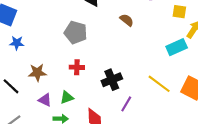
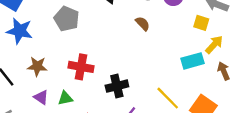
gray pentagon: (76, 32) -> (67, 19), moved
blue star: (17, 43) -> (20, 31), size x1.6
red cross: (77, 67) -> (81, 67), size x1.5

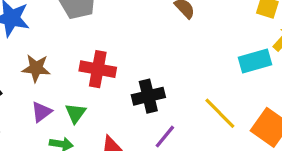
purple triangle: (41, 97) -> (41, 112), turned 49
green triangle: (65, 98) -> (76, 113), turned -42

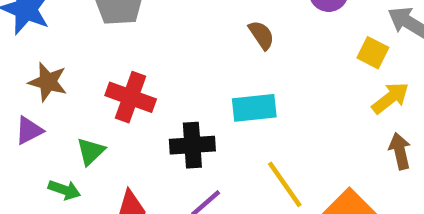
cyan rectangle: (255, 61) -> (254, 108), moved
purple triangle: (41, 112) -> (29, 130), moved

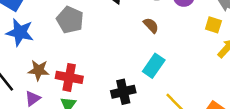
red cross: (131, 97) -> (69, 77), moved
cyan rectangle: (254, 108) -> (154, 66), turned -40

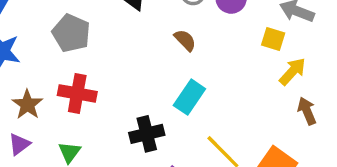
brown star: (39, 70) -> (27, 104), turned 30
red cross: (69, 77) -> (77, 93), moved

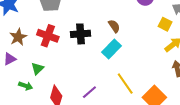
brown semicircle: (185, 40) -> (114, 26), moved
black cross: (147, 134) -> (80, 34), moved

